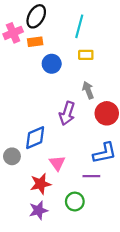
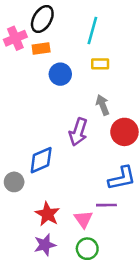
pink triangle: (57, 163) -> (83, 219), moved
red star: (41, 184) -> (47, 214), turned -30
green circle: (75, 202) -> (87, 249), moved

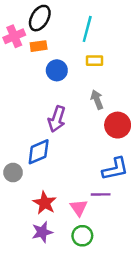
purple arrow: (78, 132) -> (57, 119), moved

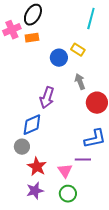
cyan line: (87, 29) -> (91, 19), moved
yellow rectangle: (94, 61) -> (78, 50), turned 32
blue circle: (57, 70) -> (59, 58), moved
gray circle: (13, 173) -> (22, 147), moved

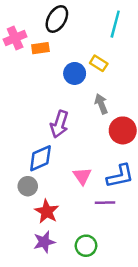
black ellipse: (33, 15) -> (57, 19), moved
pink triangle: (65, 171) -> (82, 176), moved

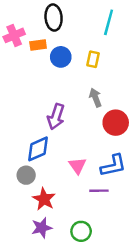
black ellipse: (57, 19) -> (54, 18), turned -35
yellow rectangle: (99, 63) -> (93, 59), turned 70
blue circle: (75, 73) -> (61, 57), moved

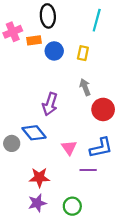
blue diamond: (38, 149) -> (34, 133), turned 75
gray circle: (26, 175) -> (12, 143), moved
red star: (44, 199) -> (39, 177), turned -30

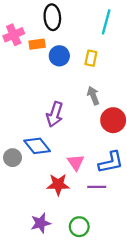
red star: (39, 177) -> (58, 185), moved

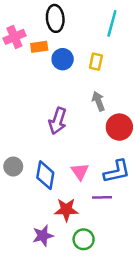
blue diamond: (37, 146) -> (45, 175), moved, turned 48
red star: (58, 185) -> (66, 210), moved

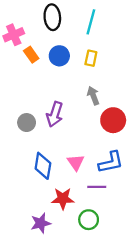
cyan line: (112, 23) -> (91, 22), moved
orange rectangle: (39, 47) -> (31, 55), moved, turned 63
gray circle: (13, 167) -> (27, 123), moved
green circle: (84, 239) -> (89, 220), moved

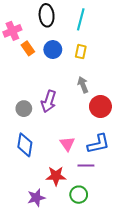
blue diamond: (43, 166) -> (25, 145), moved

